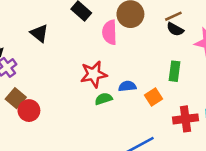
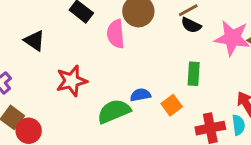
red star: (94, 74) -> (72, 81), moved
green semicircle: (104, 99) -> (114, 111), size x1.6

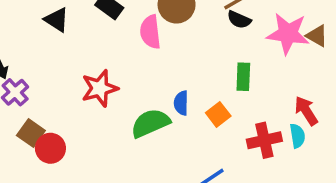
black triangle: (35, 41) -> (57, 20), moved
blue semicircle: (140, 95) -> (181, 103), turned -78

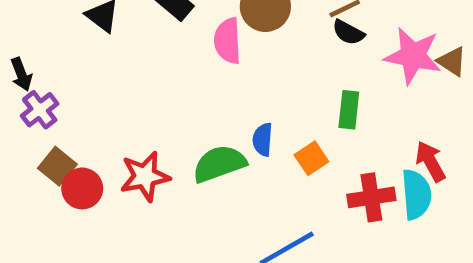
red star: (100, 88) -> (145, 176), moved
cyan semicircle: (297, 136) -> (416, 194), size x1.5

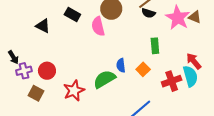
pink star: (413, 56) -> (178, 18), turned 30
purple cross: (40, 110) -> (24, 71), turned 35
red circle: (82, 188) -> (47, 71), moved

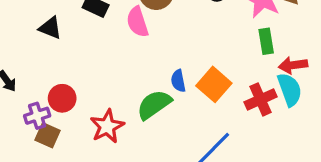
green rectangle: (155, 46) -> (266, 41), moved
red arrow: (194, 61) -> (293, 65), turned -54
orange square: (143, 69) -> (214, 84), size x1.5
purple cross: (24, 71) -> (37, 116), moved

